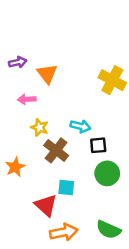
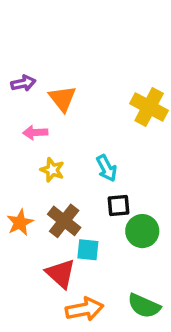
cyan arrow: (80, 126) -> (107, 168), turned 48
black square: (98, 145) -> (118, 206), moved
brown cross: (56, 150) -> (64, 221), moved

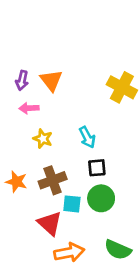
purple arrow: (23, 83) -> (22, 80), moved, turned 114
brown cross: (64, 221) -> (53, 180), turned 32
orange star: (20, 223) -> (16, 182), turned -30
green circle: (142, 231) -> (101, 198), moved

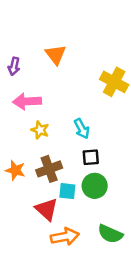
purple arrow: (22, 80) -> (14, 66), moved
orange triangle: (51, 80) -> (56, 55), moved
pink arrow: (29, 108) -> (27, 101), size x1.5

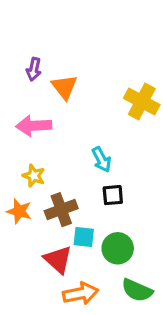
orange triangle: (56, 55) -> (64, 87), moved
purple arrow: (14, 66) -> (34, 69), moved
yellow star: (40, 130) -> (34, 176), moved
green circle: (95, 186) -> (118, 248), moved

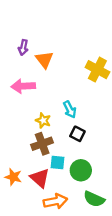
yellow star: (34, 176) -> (43, 120), moved
black square: (113, 195) -> (77, 134), turned 32
orange star: (19, 211) -> (13, 177), moved

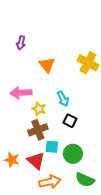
orange triangle: (44, 60) -> (47, 65), moved
pink arrow: (23, 86) -> (21, 93), moved

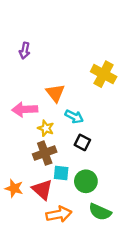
orange triangle: (47, 65) -> (55, 93), moved
cyan arrow: (63, 99) -> (74, 117), turned -35

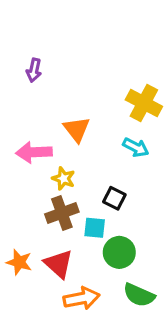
cyan arrow: (74, 117) -> (136, 147), moved
cyan square: (61, 173) -> (95, 228), moved

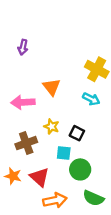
yellow star: (63, 179) -> (52, 127), moved
brown cross: (62, 213) -> (26, 143), moved

